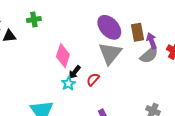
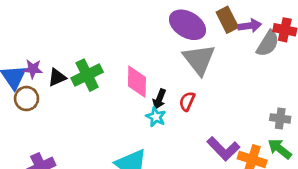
green cross: (34, 19) -> (87, 75), moved, size x1.5
purple arrow: (152, 41) -> (250, 26), turned 119
gray semicircle: (149, 55) -> (268, 44), moved

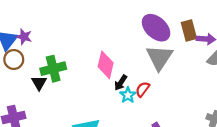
green cross: (87, 75) -> (53, 69), moved
black triangle: (57, 77) -> (39, 83), moved, turned -49
cyan star: (156, 117) -> (128, 95), moved

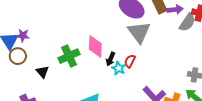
green cross: (53, 69) -> (69, 56), moved

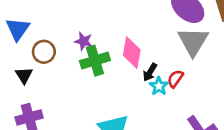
purple star: (23, 35) -> (84, 41), moved
brown circle: (18, 56) -> (44, 52), moved
black triangle: (42, 72) -> (24, 75), moved

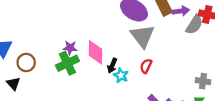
purple star: (84, 41) -> (70, 48), moved
red semicircle: (175, 79) -> (146, 66), moved

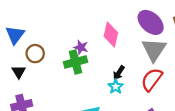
pink diamond: (96, 52) -> (111, 34), moved
red semicircle: (146, 66) -> (152, 80), size x1.6
cyan star: (121, 75) -> (116, 87), moved

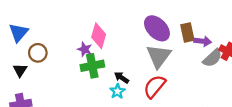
pink diamond: (111, 34) -> (99, 36), moved
green cross: (75, 62) -> (92, 66), moved
black arrow: (119, 73) -> (122, 78), turned 88

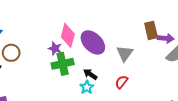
purple ellipse: (157, 28) -> (93, 42), moved
gray triangle: (159, 56) -> (125, 53), size x0.7
red semicircle: (155, 86) -> (121, 82), size x0.6

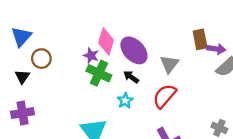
green cross: (63, 64) -> (99, 73), turned 35
black arrow: (90, 74) -> (131, 77), moved
red semicircle: (121, 82) -> (164, 96), size x1.6

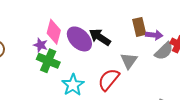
gray triangle: (169, 64) -> (129, 61), moved
black arrow: (131, 77) -> (100, 37), moved, size x1.5
cyan star: (125, 101) -> (73, 85), size x1.5

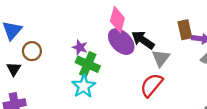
pink diamond: (54, 32) -> (117, 20), moved
gray triangle: (129, 61) -> (161, 58), moved
cyan star: (73, 85) -> (84, 86), moved

